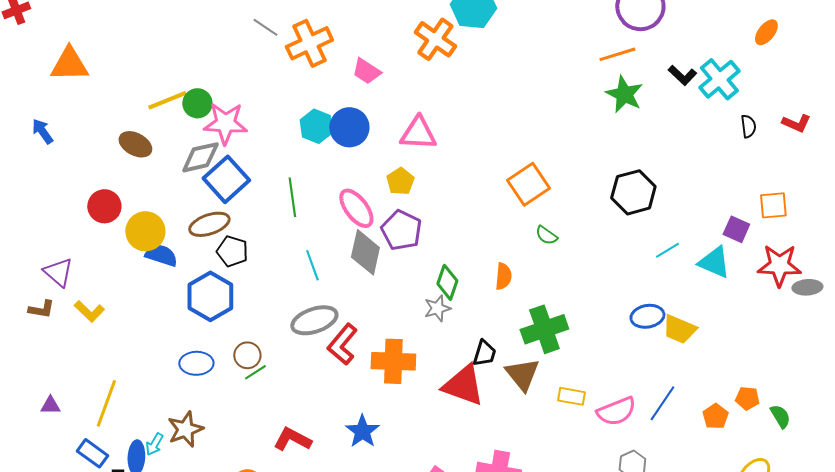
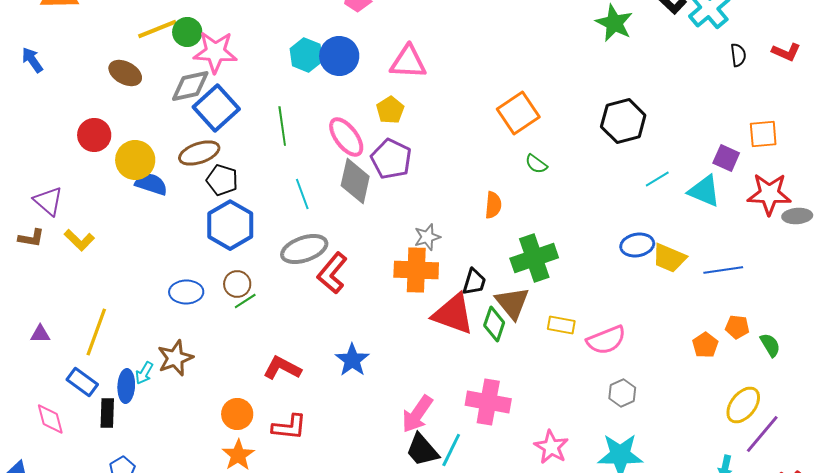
green diamond: (447, 282) -> (494, 324), moved
blue hexagon: (210, 296) -> (230, 225), moved
orange cross: (393, 361) -> (416, 270), moved
blue line: (662, 403) -> (723, 270), moved, turned 48

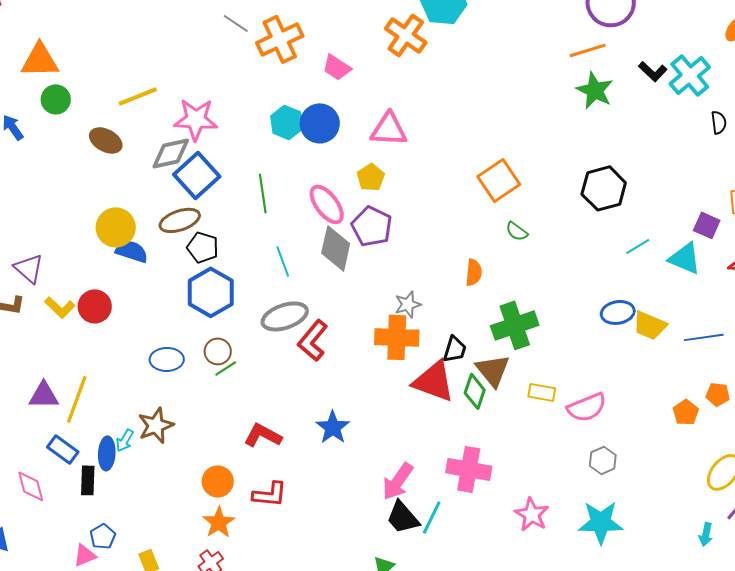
green circle: (187, 32) -> (56, 99), moved
red circle: (94, 135) -> (95, 306), moved
purple triangle: (40, 334) -> (44, 395), moved, size x1.5

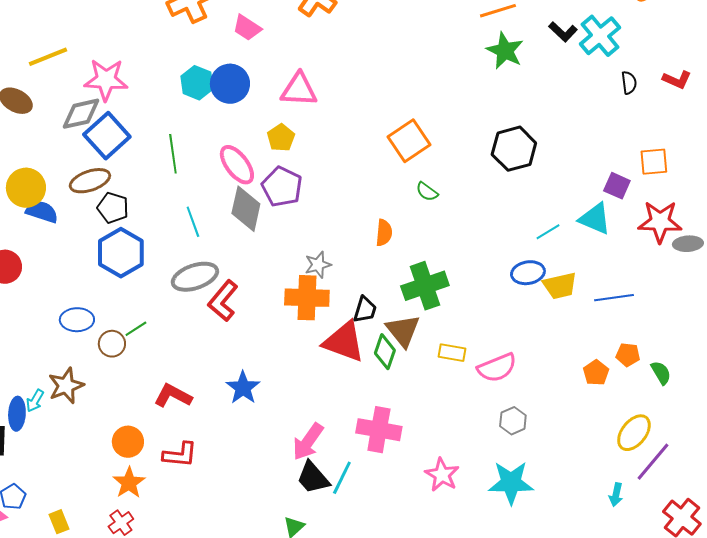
cyan line: (638, 246) -> (548, 232), moved
yellow trapezoid: (650, 325) -> (560, 286), turned -36
brown circle: (218, 351) -> (112, 344), moved

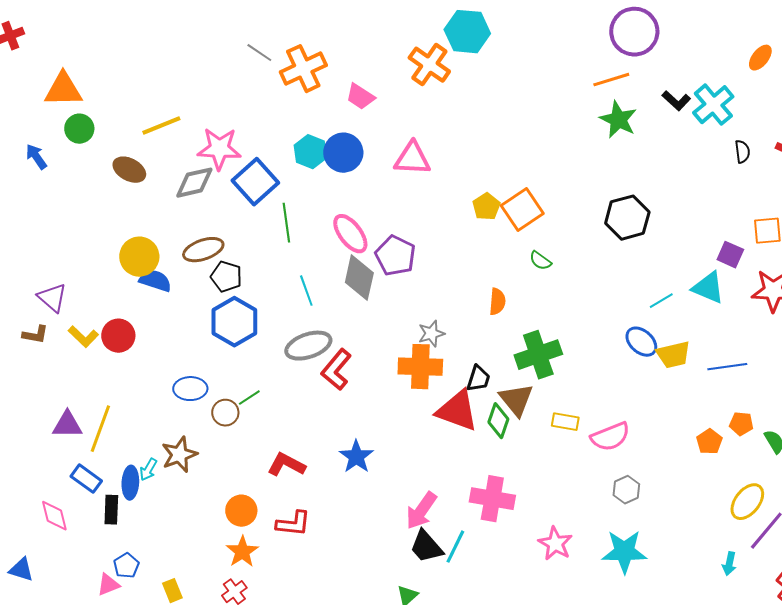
blue square: (107, 136) -> (255, 182), moved
yellow pentagon: (281, 138) -> (486, 207), moved
blue ellipse: (528, 273) -> (641, 342), turned 52

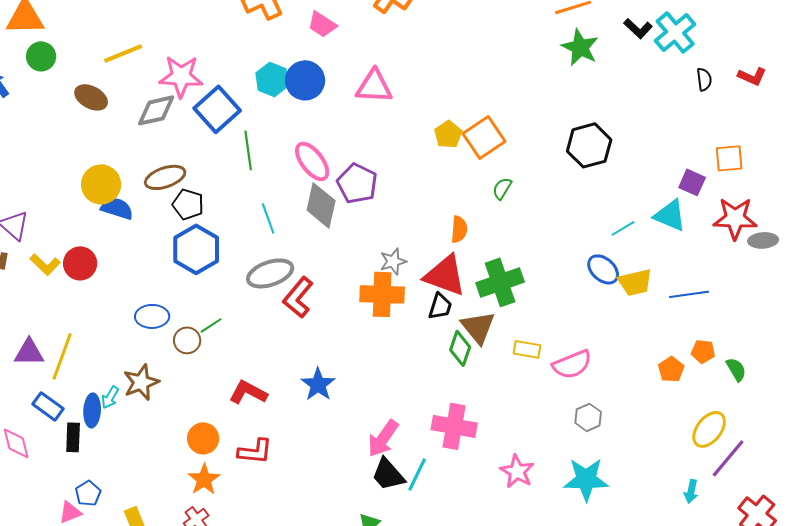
green semicircle: (540, 261) -> (502, 188), turned 85
red triangle: (457, 411) -> (445, 275), moved

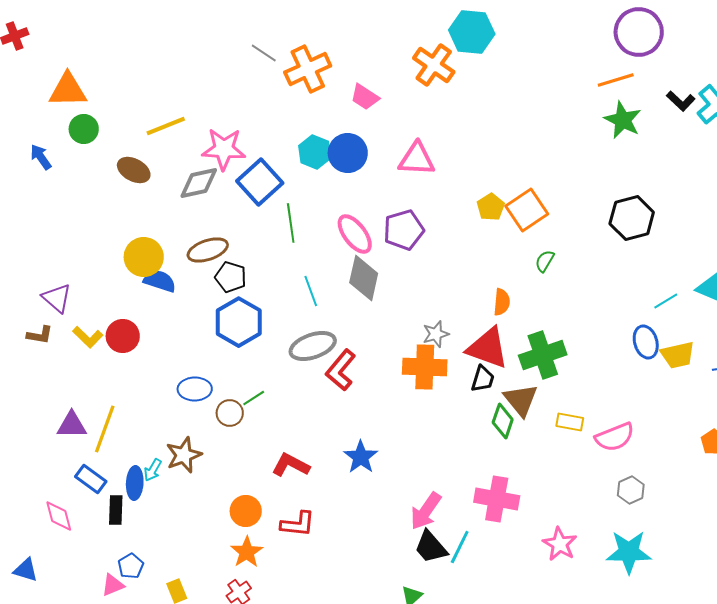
purple pentagon: (357, 183) -> (404, 230), moved, turned 30
blue ellipse: (603, 269) -> (646, 342), turned 32

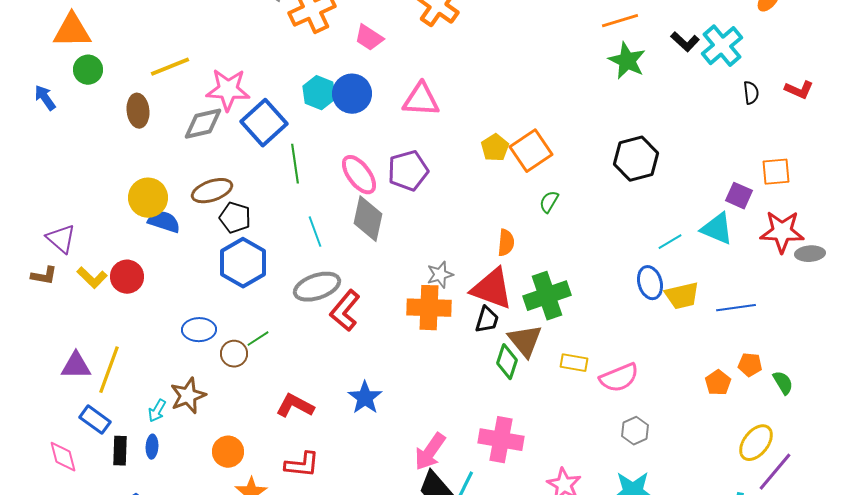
brown ellipse: (134, 170) -> (138, 111), turned 56
blue ellipse: (135, 483) -> (152, 447), moved, size x0.7
orange circle: (246, 511) -> (228, 452), moved

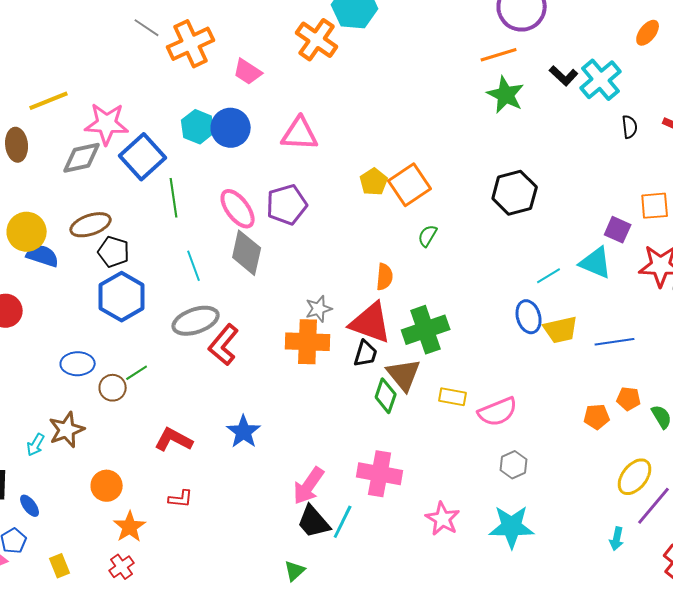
orange pentagon: (718, 383) -> (597, 417), turned 30
blue ellipse: (152, 447) -> (30, 506), moved, turned -40
red L-shape: (302, 465) -> (181, 499), size x0.7

